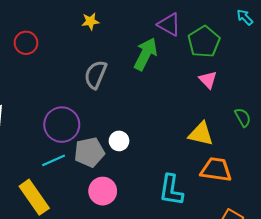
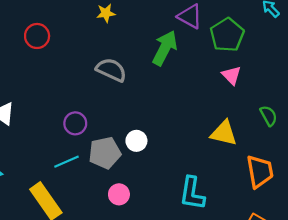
gray semicircle: (96, 75) -> (111, 70), turned 92
purple circle: (62, 125) -> (75, 123), size x0.6
orange trapezoid: (216, 170) -> (260, 171), moved, turned 72
pink circle: (103, 191) -> (119, 194), size x0.7

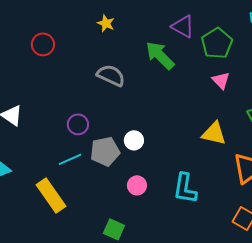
yellow star: (106, 13) -> (106, 23), turned 30
green arrow: (165, 48) -> (160, 55), turned -72
pink circle: (119, 194) -> (137, 185), moved

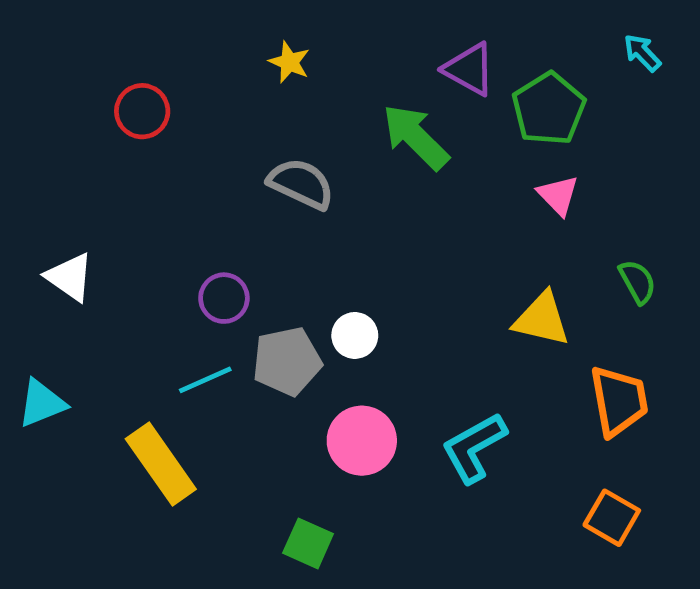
pink circle: (137, 185) -> (362, 441), size x1.5
cyan L-shape: (185, 188) -> (474, 448), turned 52

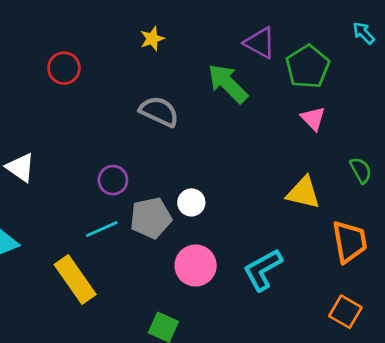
yellow star: (289, 62) -> (152, 39), turned 30

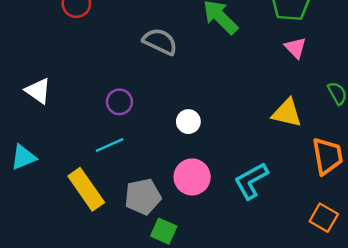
gray pentagon: (151, 218) -> (143, 197), moved

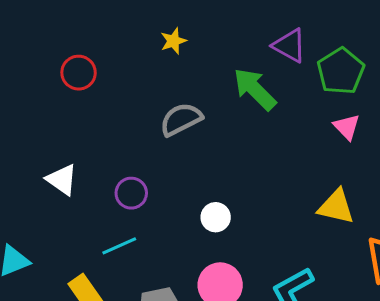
gray semicircle: (160, 42) -> (181, 119), turned -52
white triangle: (38, 91) -> (62, 180), moved

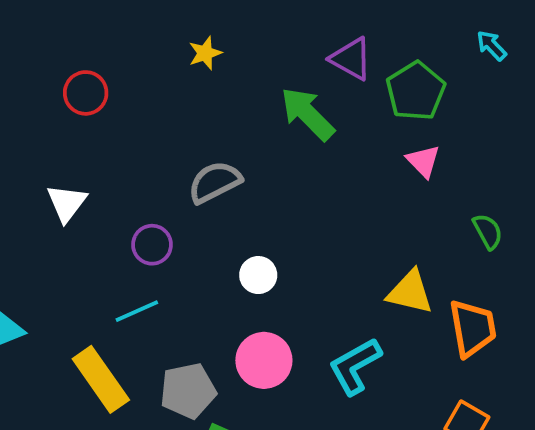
gray semicircle: (181, 119) -> (215, 182), moved
white triangle: (62, 180) -> (67, 203), moved, turned 32
yellow triangle: (336, 207) -> (410, 292), moved

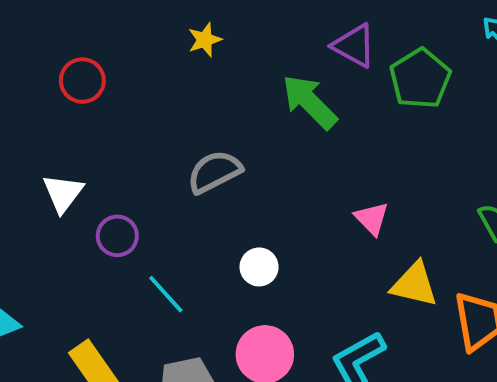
pink triangle: (423, 161) -> (372, 218), moved
purple circle: (152, 245) -> (117, 236), moved
cyan line: (137, 311) -> (166, 294), moved, turned 72

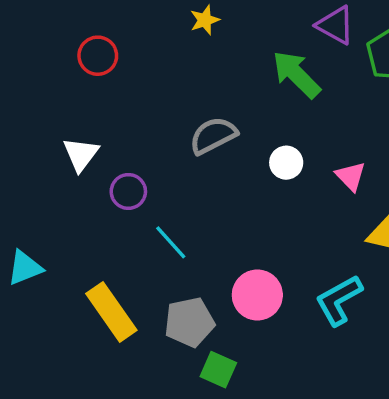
white circle: (259, 267) -> (286, 163), moved

